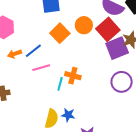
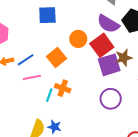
orange square: (60, 33) -> (57, 58), moved

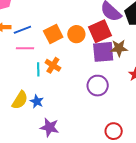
orange circle: (78, 39) -> (76, 34), moved
cyan line: (49, 95) -> (38, 69), turned -32

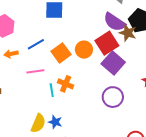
blue line: (22, 30) -> (36, 44), moved
brown star: (119, 48) -> (128, 33), moved, turned 30
purple square: (103, 52) -> (113, 63), turned -35

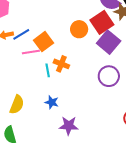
blue line: (36, 44) -> (21, 34), moved
orange square: (61, 53) -> (44, 42), moved
yellow semicircle: (38, 123) -> (17, 105), moved

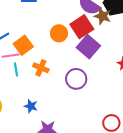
cyan line: (48, 70) -> (16, 69), moved
purple circle: (109, 76) -> (76, 79), moved

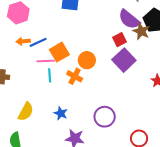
red square: (82, 27) -> (120, 40), size x0.6
orange circle: (59, 33) -> (87, 60), moved
purple circle: (76, 79) -> (105, 117), moved

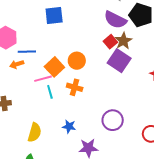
brown star: (141, 31) -> (123, 41), moved, turned 30
blue line: (38, 42) -> (27, 52), moved, turned 36
orange circle: (87, 60) -> (77, 61), moved

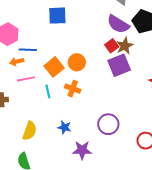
purple square: (119, 61) -> (119, 65), turned 30
pink line: (43, 79) -> (26, 79), moved

